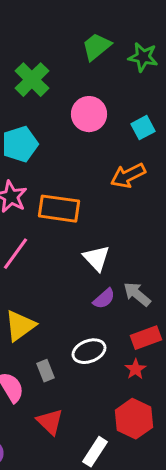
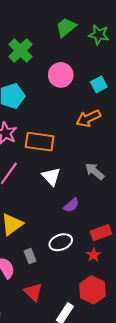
white triangle: (97, 258) -> (51, 177), moved
gray arrow: (137, 294) -> (95, 171), moved

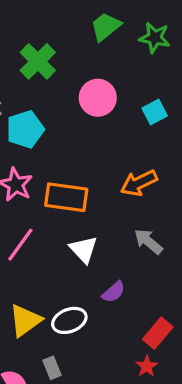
orange arrow: (88, 118) -> (139, 183), moved
red rectangle: (101, 233) -> (158, 333), turned -30
white ellipse: (61, 242) -> (69, 320), moved

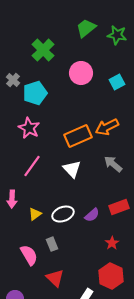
orange rectangle: (66, 197) -> (78, 136), moved, turned -32
purple semicircle: (114, 292) -> (92, 215), moved
yellow triangle: (25, 320) -> (35, 214), size x0.6
red rectangle: (158, 333) -> (119, 207), moved, turned 30

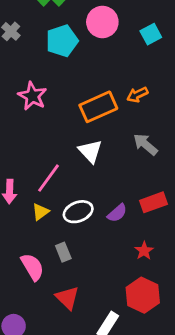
cyan pentagon: (35, 93) -> (62, 41), moved
orange arrow: (107, 127) -> (137, 95), size x0.7
pink line: (32, 166) -> (49, 178), moved

